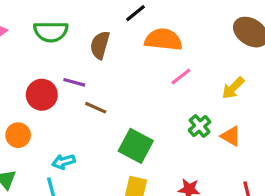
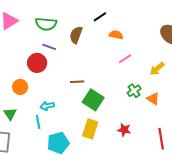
orange semicircle: (163, 40) -> (116, 35), size x0.6
purple line: (74, 82) -> (49, 47), moved
brown line: (96, 108) -> (77, 82), moved, turned -32

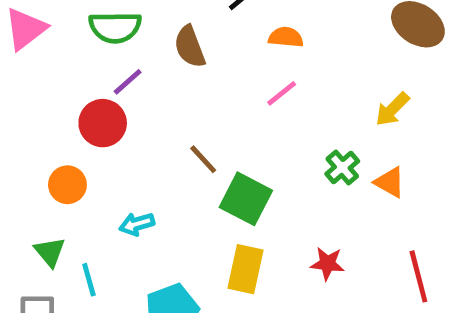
brown semicircle: (76, 35) -> (190, 47), turned -36
purple line: (49, 47) -> (128, 82), turned -56
pink line: (125, 59) -> (282, 93), moved
brown line: (77, 82) -> (203, 159), turned 56
cyan line: (38, 122) -> (89, 280), moved

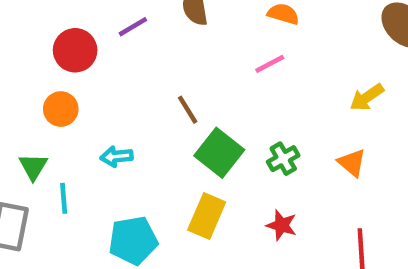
red circle: (103, 123) -> (75, 50), moved
green cross: (342, 167) -> (283, 159), moved

